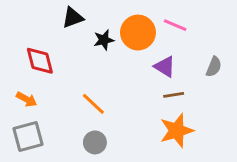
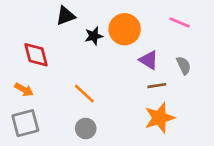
pink line: (175, 25) -> (180, 22), moved
gray semicircle: (214, 67) -> (184, 65), moved, turned -48

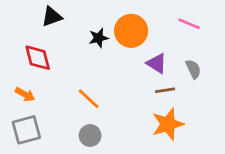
black triangle: (66, 16) -> (52, 17), moved

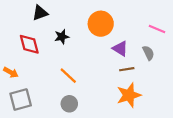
pink line: (189, 24) -> (157, 29), moved
black star: (99, 38) -> (62, 37), moved
orange arrow: (25, 94) -> (11, 72), moved

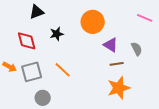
pink line: (157, 29) -> (145, 18), moved
gray square: (21, 99) -> (32, 72), moved
gray circle: (69, 104) -> (43, 98), moved

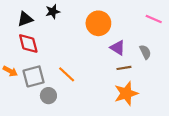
black triangle: (37, 12) -> (25, 19), moved
black star: (57, 34) -> (53, 12), moved
gray circle: (43, 98) -> (48, 96), moved

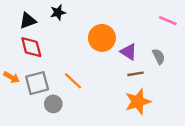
orange circle: (98, 23) -> (102, 38), moved

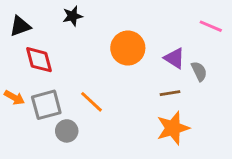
black triangle: (28, 21) -> (20, 26), moved
purple triangle: (129, 52) -> (174, 58), moved

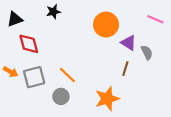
orange circle: (128, 48) -> (106, 25), moved
brown line: (170, 93) -> (125, 69), turned -64
orange star: (173, 128) -> (107, 99), moved
gray circle: (67, 131) -> (61, 96), moved

